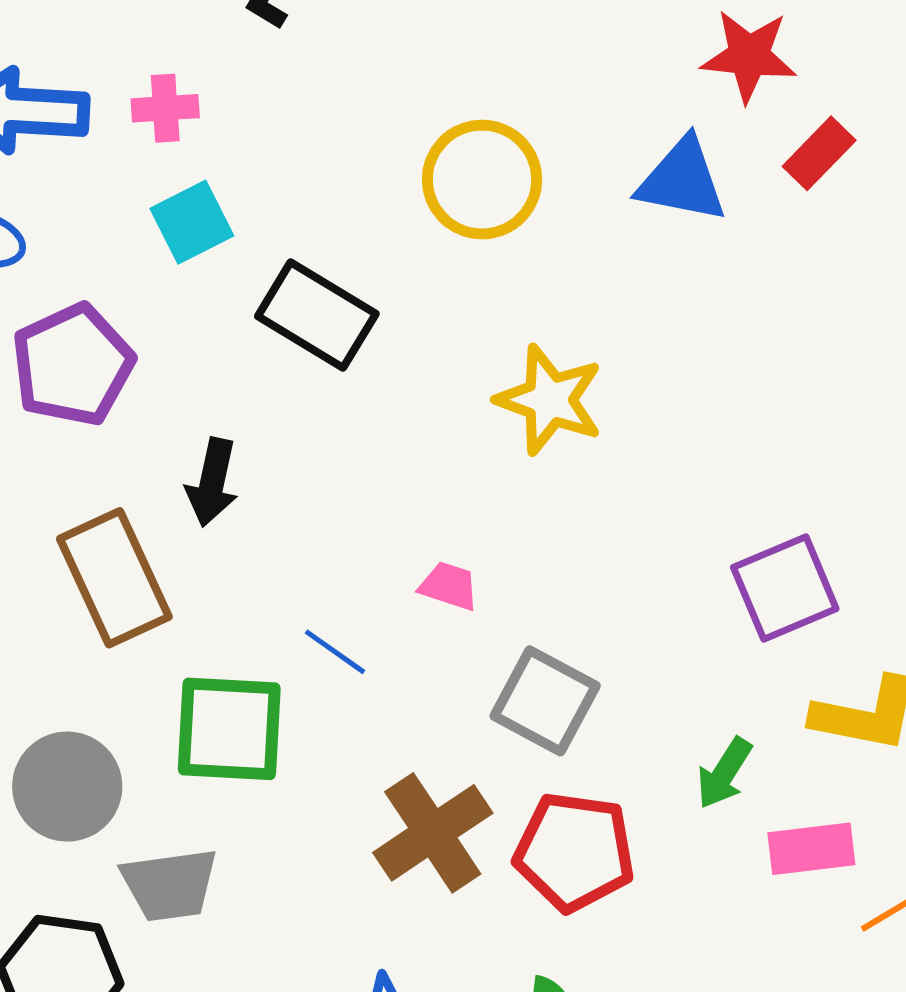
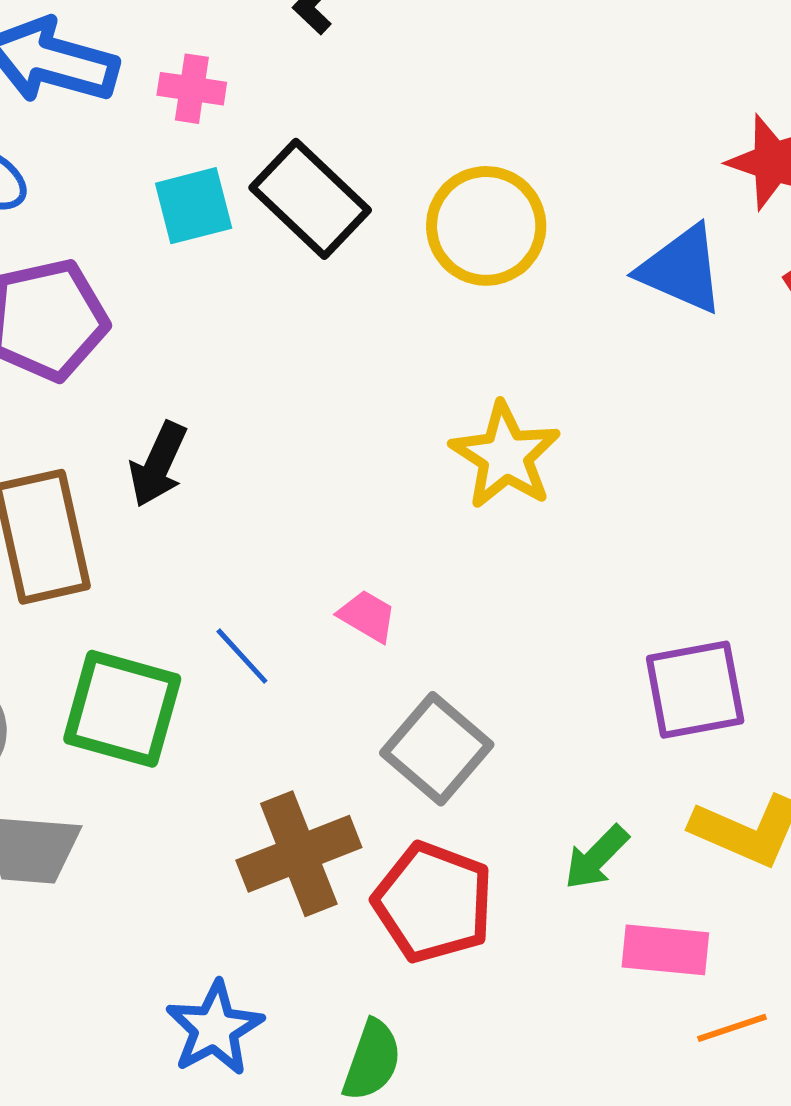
black rectangle: (317, 315) -> (310, 199), moved

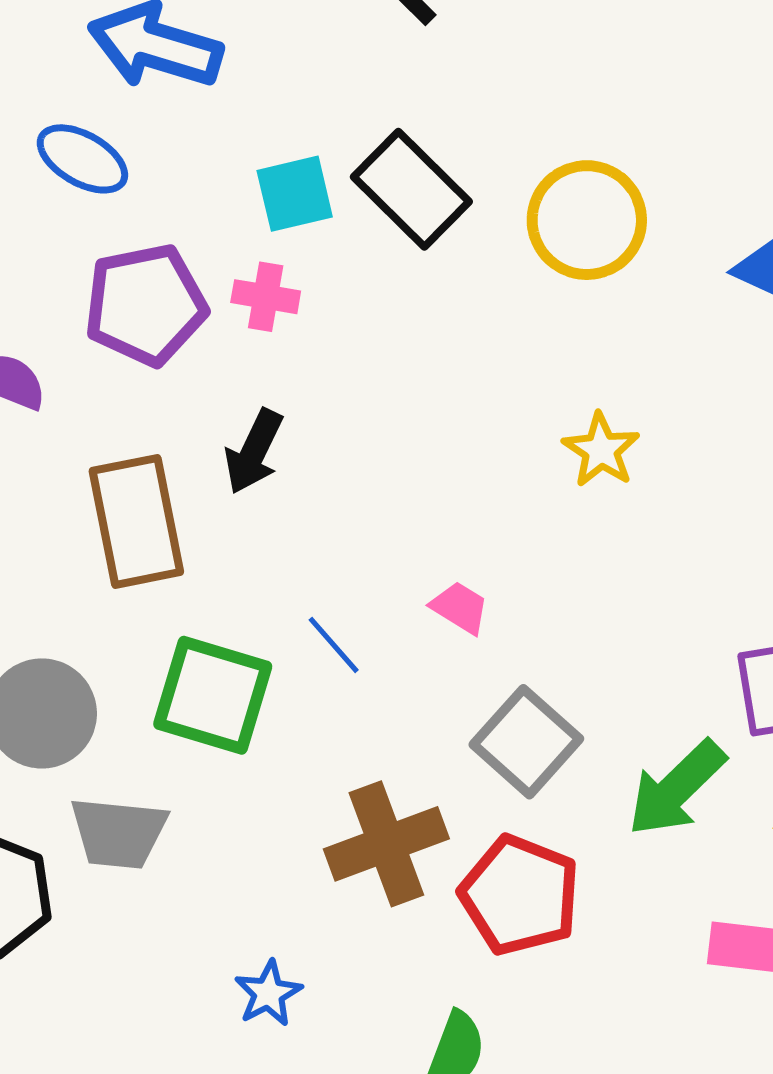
pink cross: (192, 89) -> (266, 297), moved
yellow star: (505, 456) -> (601, 450), size x0.7
green arrow: (596, 857) -> (676, 788), moved, size x1.5
blue star: (215, 1028) -> (268, 993), moved, size x0.7

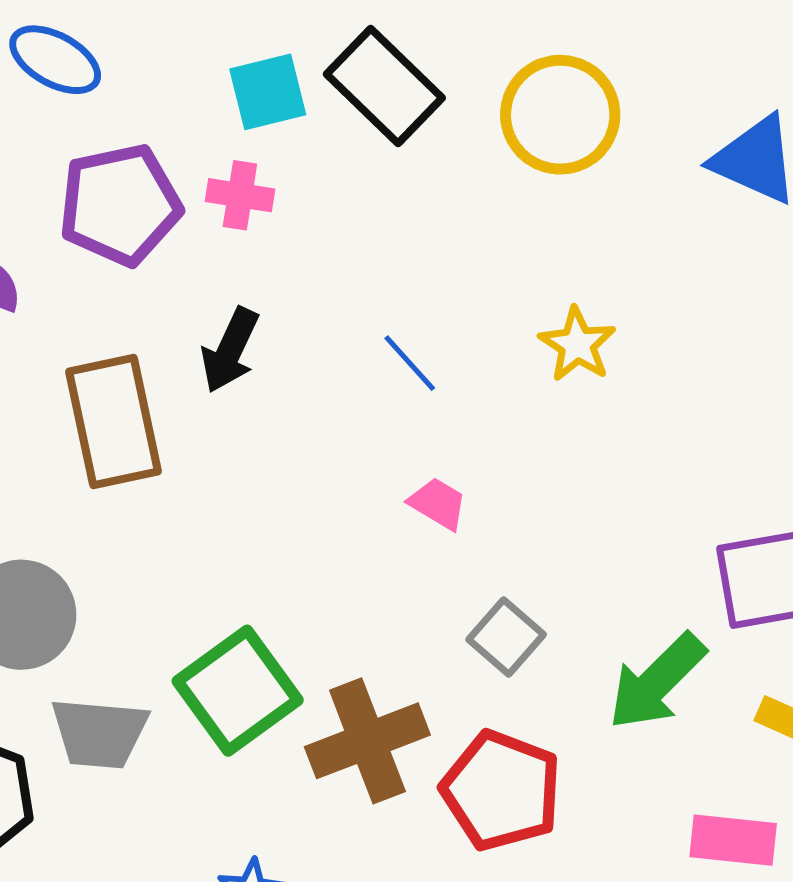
blue line: (334, 645) -> (410, 363), moved
green square: (213, 695) -> (238, 691), moved, turned 38
gray square: (526, 742) -> (506, 637), size x0.7

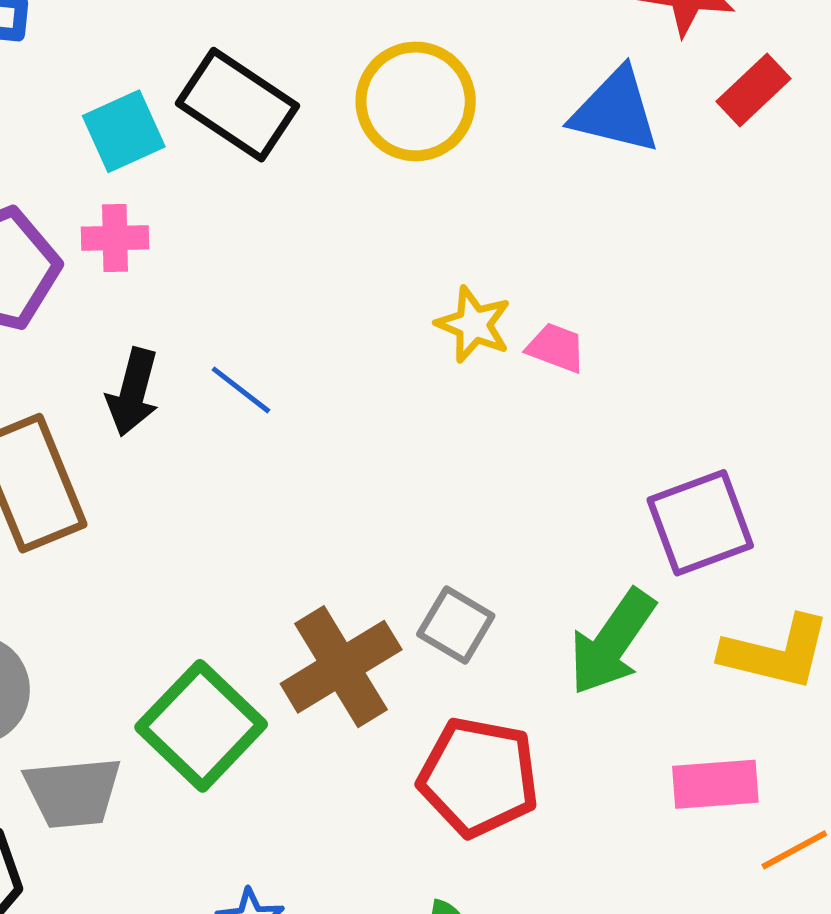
blue line: (410, 363) -> (241, 390), moved
pink trapezoid: (438, 504) -> (556, 348), moved
brown cross: (367, 741) -> (341, 667), moved

